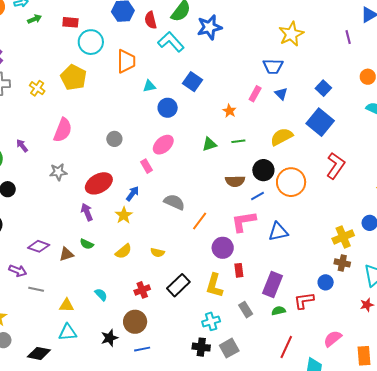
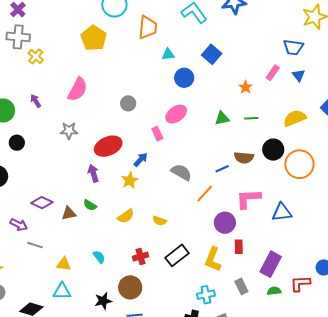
yellow cross: (37, 88) -> (36, 56), moved
blue line: (258, 196) -> (222, 169), moved

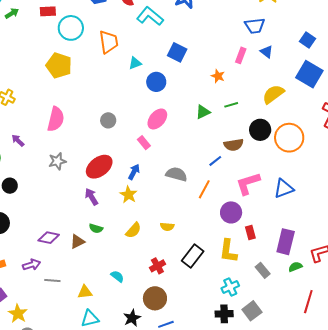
purple arrow: (19, 225) -> (32, 265), turned -30

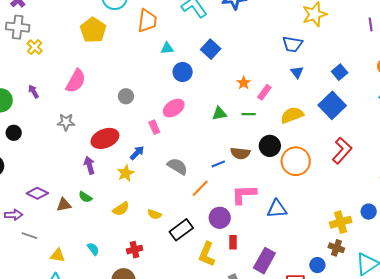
pink rectangle: (241, 55) -> (264, 92), moved
black rectangle: (193, 256) -> (181, 230), moved

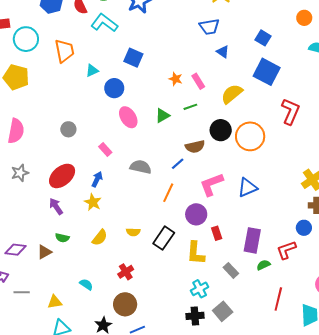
pink rectangle: (264, 92) -> (198, 81), turned -49
pink ellipse: (174, 108) -> (128, 117), moved, turned -70
gray semicircle: (177, 166) -> (141, 167), moved

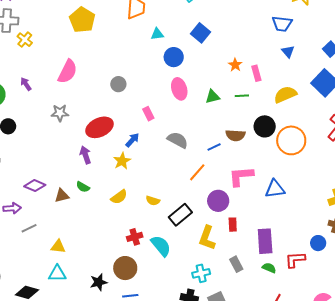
purple rectangle: (252, 240) -> (265, 241), turned -30
green semicircle: (263, 265) -> (269, 268), turned 32
cyan semicircle: (86, 284) -> (161, 246), moved, size x1.6
gray line: (22, 292) -> (29, 228), turned -42

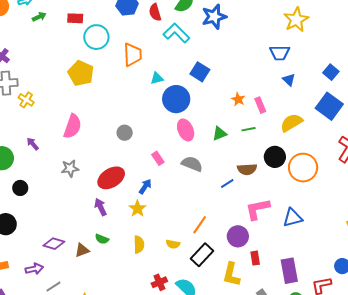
blue circle: (174, 57) -> (176, 99), size x1.4
gray semicircle: (178, 140) -> (192, 164), moved
orange line: (197, 172) -> (200, 225), moved
yellow semicircle: (119, 197) -> (139, 245), turned -48

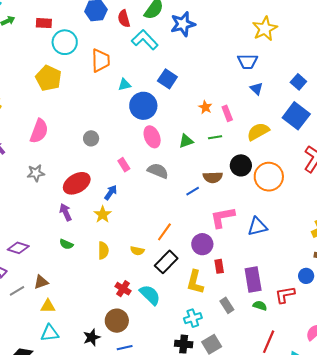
brown triangle: (82, 250) -> (41, 282), moved
red cross: (159, 282) -> (123, 289), turned -35

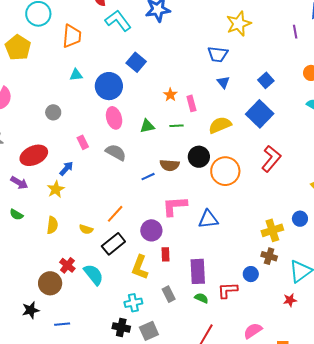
cyan triangle: (124, 85) -> (76, 75), moved
purple arrow: (66, 212) -> (19, 183), turned 138
brown circle: (117, 321) -> (50, 283), moved

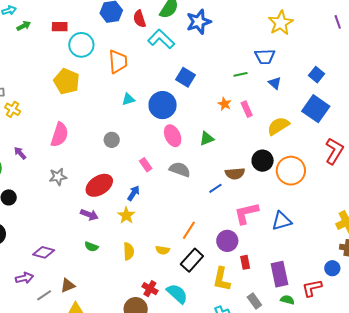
green line: (177, 126) -> (240, 74), moved

